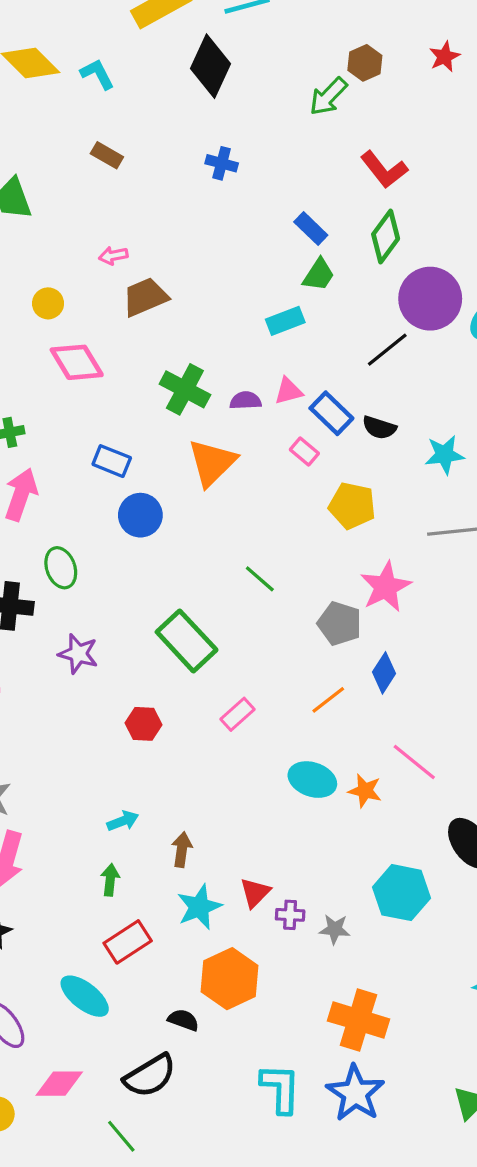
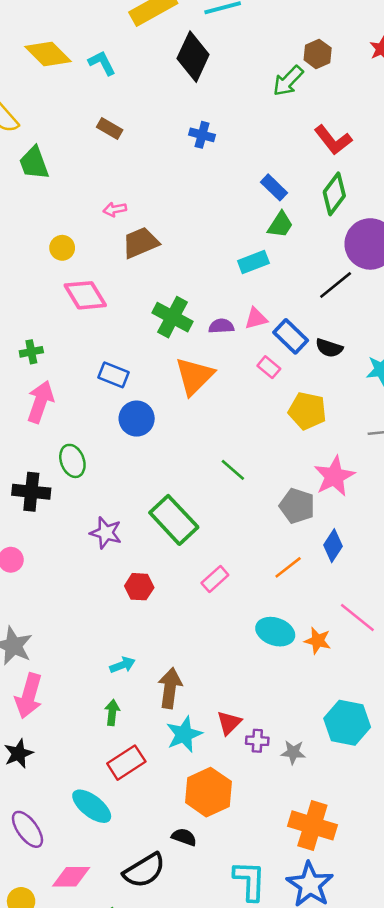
purple star: (78, 654) -> (106, 533), moved
brown arrow: (182, 850) -> (170, 688), size x1.4
black semicircle: (183, 1020) -> (184, 837), moved

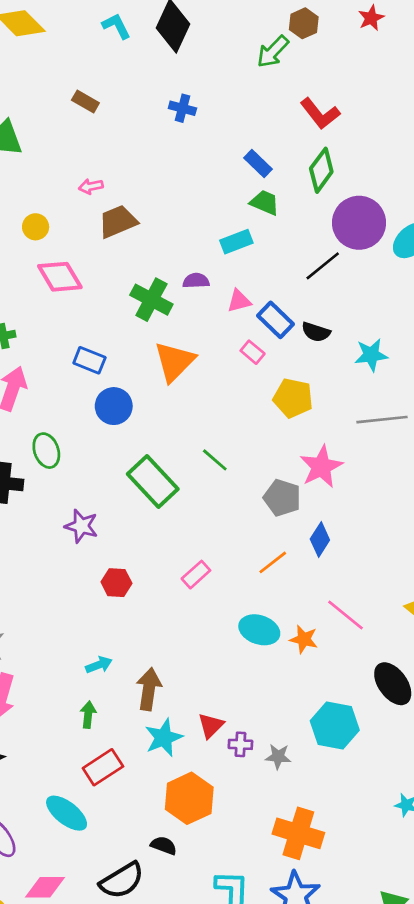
cyan L-shape: (102, 63) -> (116, 26), moved
green trapezoid: (280, 225) -> (265, 203), turned -100
purple semicircle: (221, 326) -> (196, 281), moved
green rectangle: (174, 520) -> (153, 482), moved

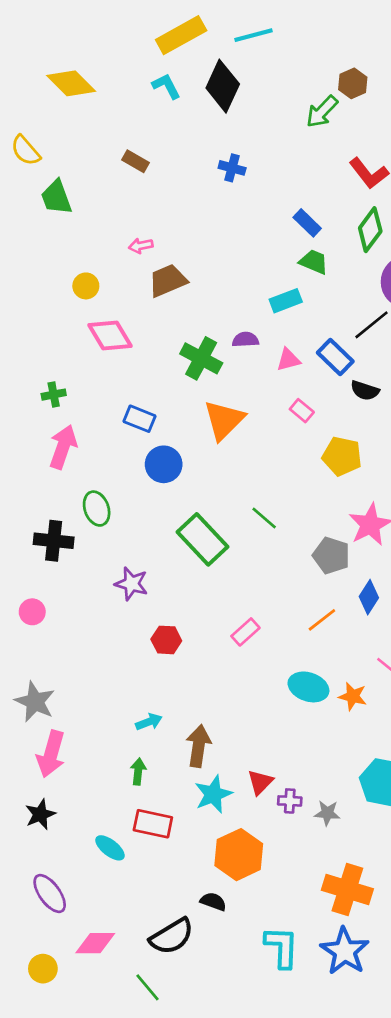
blue rectangle: (275, 320) -> (335, 357), moved
red rectangle: (103, 767) -> (153, 824), turned 45
cyan ellipse: (67, 813) -> (110, 848), moved, size x0.7

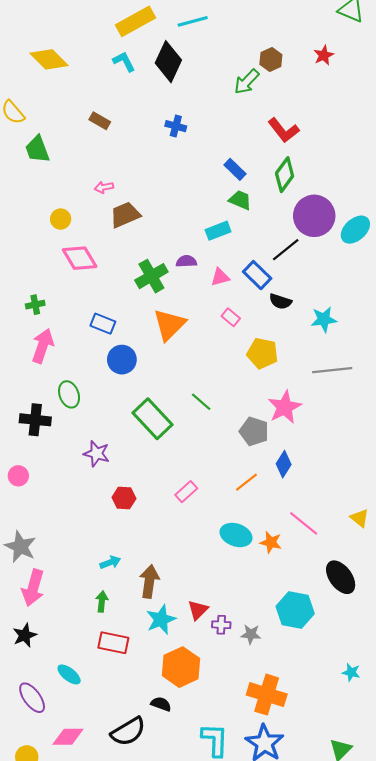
green cross: (201, 358) -> (151, 276), turned 32
cyan ellipse: (110, 848) -> (69, 674), moved

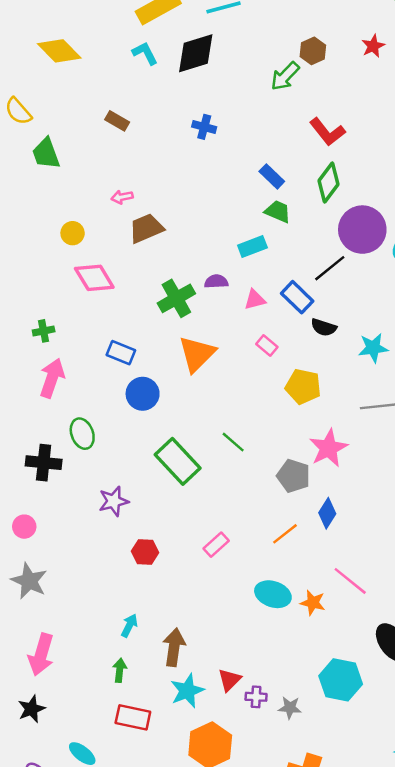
black diamond: (168, 62) -> (196, 53), turned 48
purple star: (97, 454) -> (114, 501), turned -30
gray star: (20, 547) -> (29, 581), moved
cyan arrow: (110, 562) -> (129, 626), turned -42

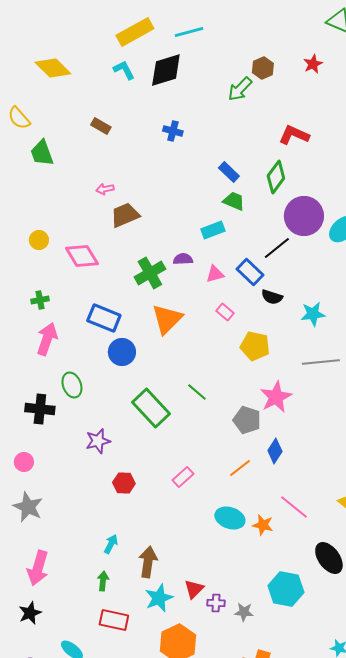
red L-shape: (327, 132) -> (294, 135), moved, turned 152
yellow circle: (73, 233) -> (39, 240), moved
blue rectangle: (121, 353) -> (104, 318), size x1.4

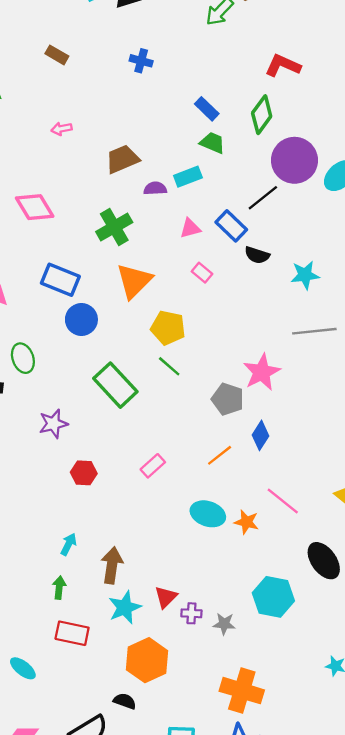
brown trapezoid: (125, 215) -> (122, 159), moved
purple semicircle: (183, 259) -> (155, 188), moved
yellow pentagon: (255, 346) -> (168, 328), moved

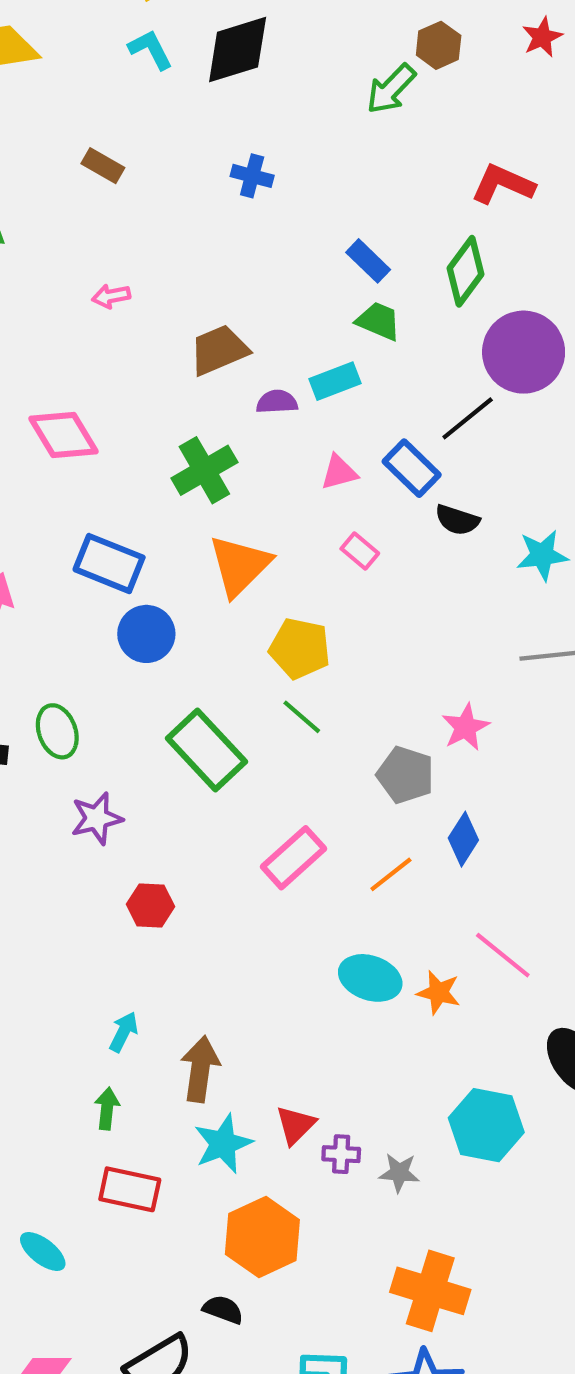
green ellipse: (23, 358) -> (57, 731), moved
pink star: (262, 372) -> (466, 727), size x0.7
pink rectangle: (153, 466) -> (294, 858), moved, size x1.4

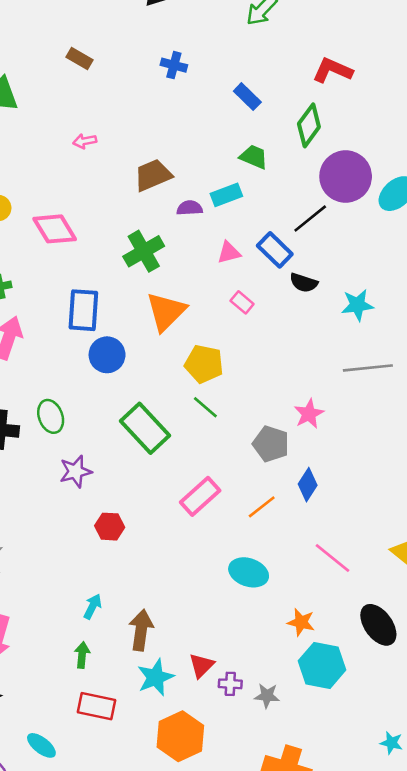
blue rectangle: (368, 261) -> (247, 97), moved
blue rectangle: (109, 563) -> (83, 310), turned 72
orange star: (439, 992) -> (301, 622), moved

